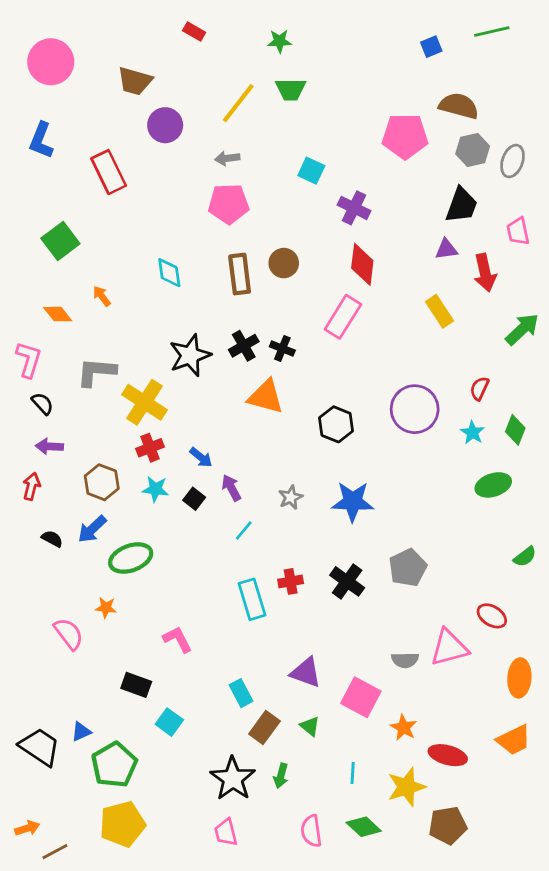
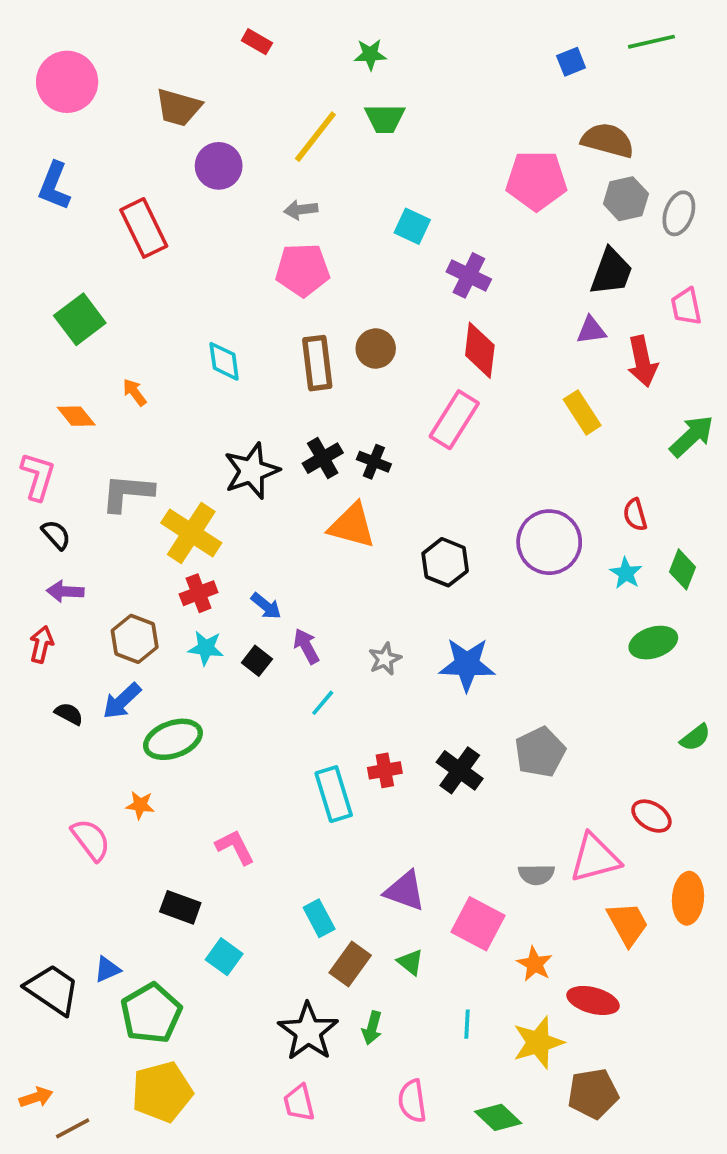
red semicircle: (479, 388) -> (635, 515), turned -40
orange trapezoid: (514, 740) -> (628, 924), moved, turned -93
green diamond: (364, 827) -> (498, 1117), moved

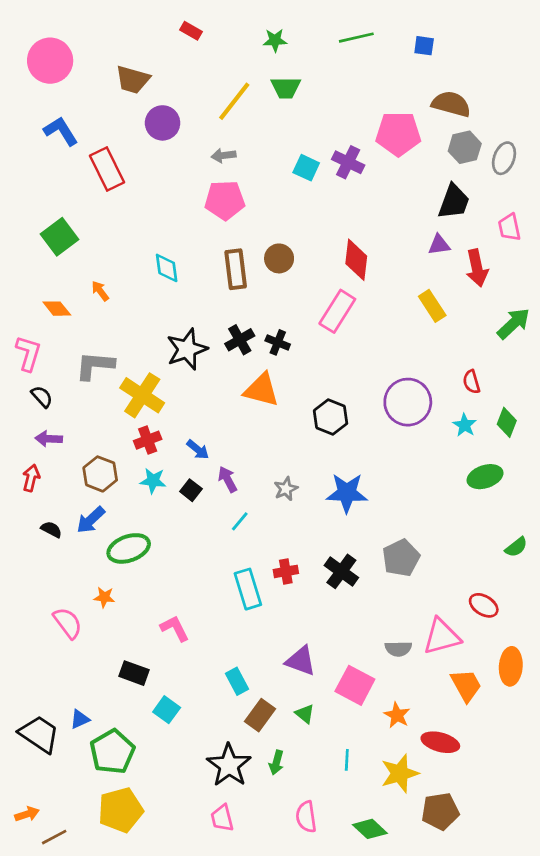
green line: (651, 42) -> (356, 38), moved
blue square: (571, 62) -> (424, 46), turned 30
blue L-shape: (54, 186) -> (61, 131), moved, turned 126
purple cross: (469, 275) -> (348, 162), moved

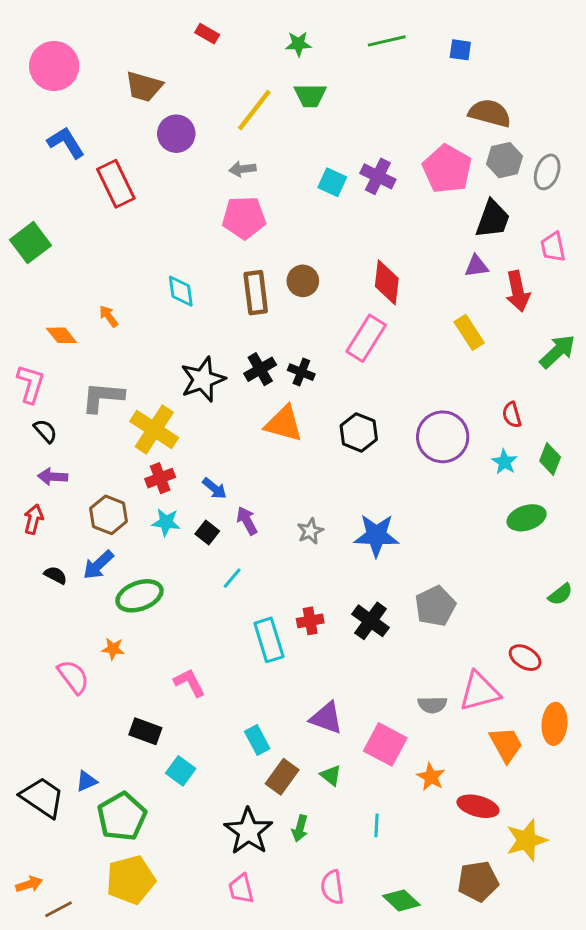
pink pentagon: (398, 134) -> (447, 169), moved, turned 30
green square: (60, 237) -> (31, 243), moved
black hexagon: (331, 417) -> (359, 432), moved
cyan line: (240, 521) -> (232, 578), moved
yellow star: (400, 773) -> (527, 840), moved

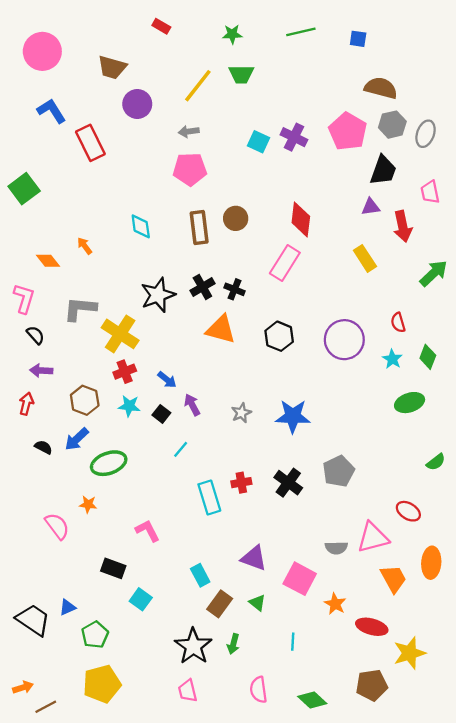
green pentagon: (122, 817) -> (95, 635), size x0.7

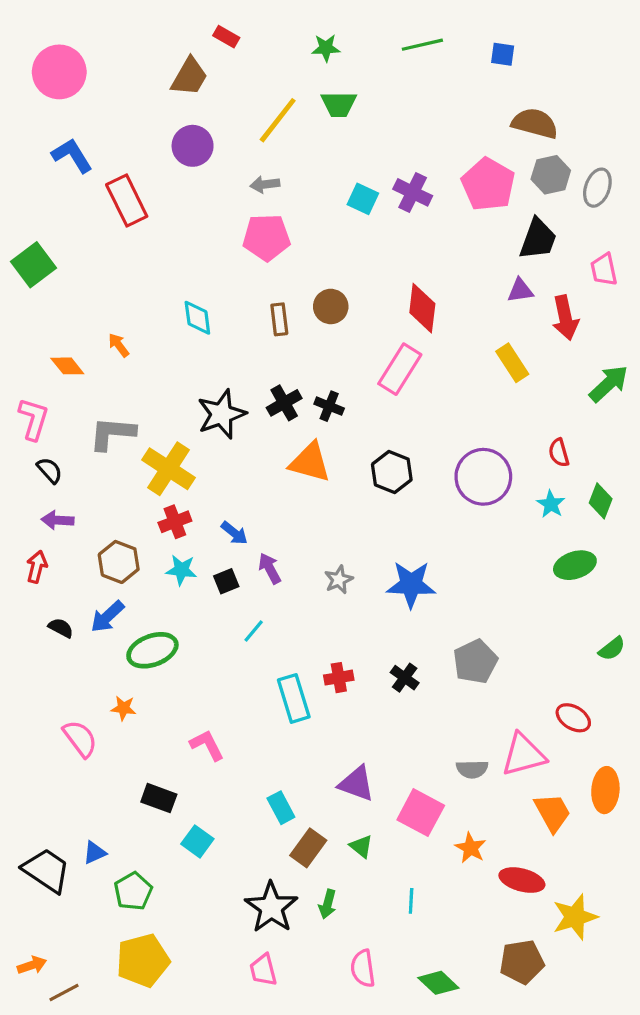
brown trapezoid: (112, 67) -> (189, 77), moved, turned -76
brown rectangle: (199, 228) -> (279, 319), size x0.7
black square: (161, 414) -> (226, 581), turned 30
black cross: (288, 483) -> (405, 678), size x0.7

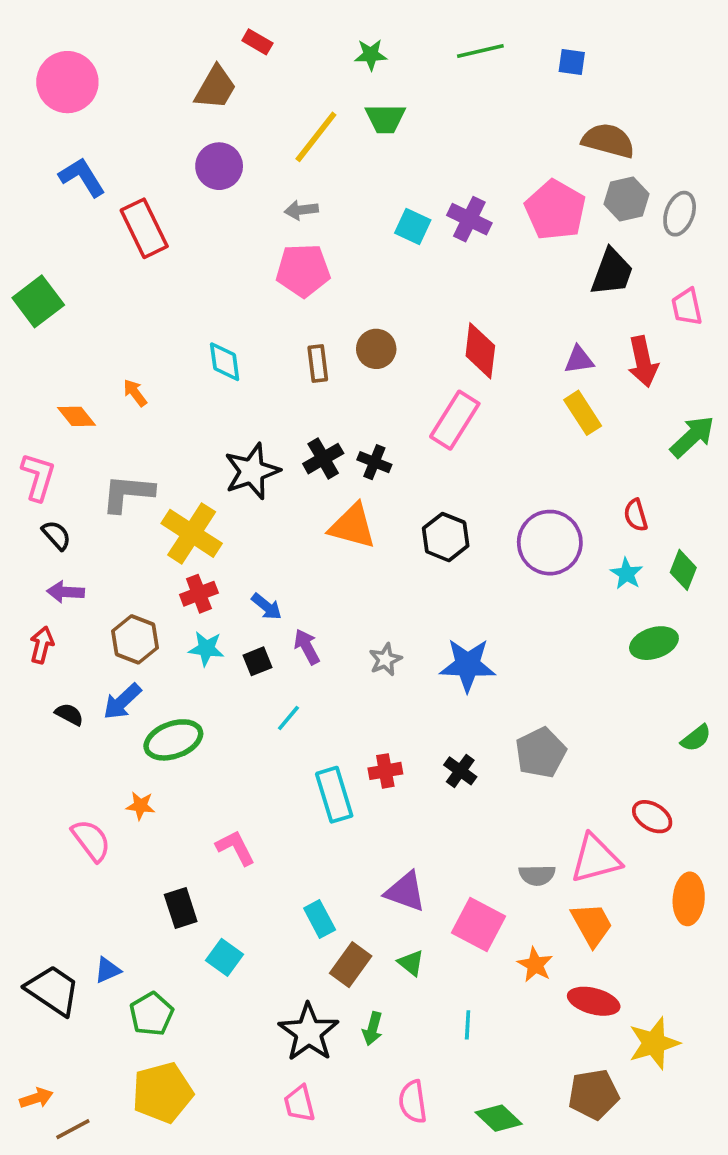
purple triangle: (520, 290) -> (579, 360), moved
black rectangle: (159, 798) -> (181, 908), turned 52
orange trapezoid: (552, 813) -> (592, 924), moved

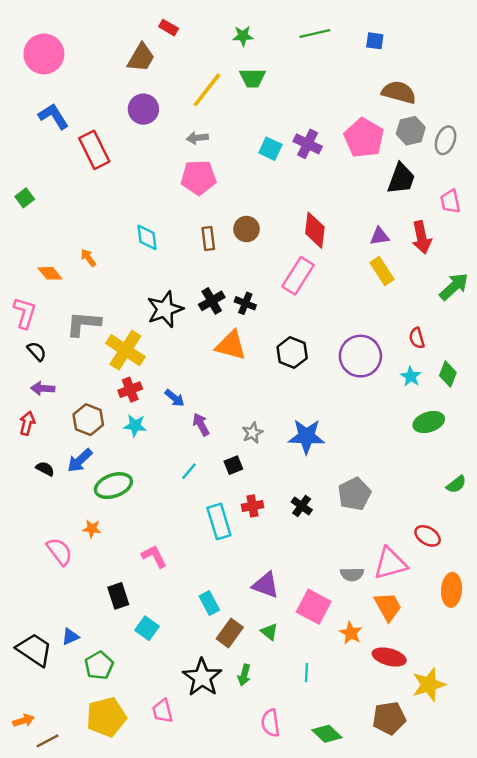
green square: (38, 301) -> (25, 198), size x0.6
black square: (257, 661) -> (233, 465), moved
pink trapezoid: (299, 1104) -> (163, 711), moved

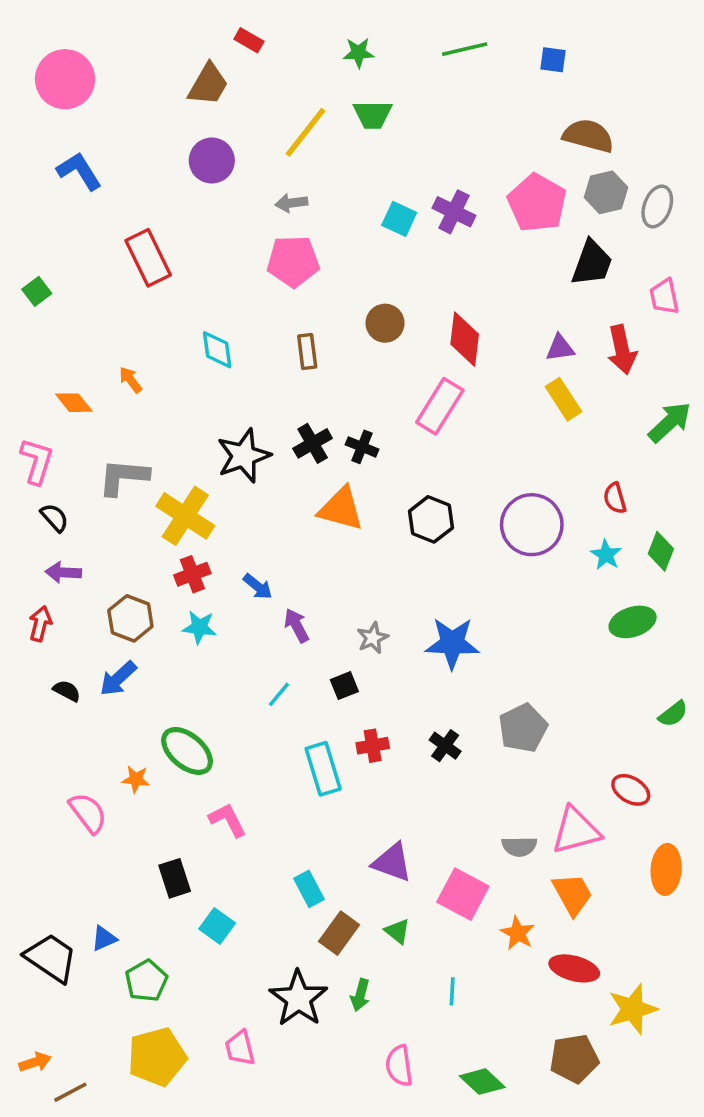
red rectangle: (94, 150) -> (148, 258), moved
brown circle: (247, 229) -> (385, 323), moved
green ellipse: (113, 486) -> (187, 751), moved, turned 60

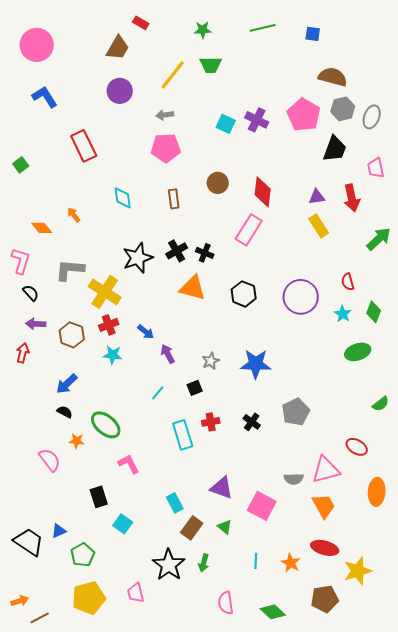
brown hexagon: (130, 618) -> (72, 335), moved
black semicircle: (67, 691) -> (65, 412), moved
orange star: (518, 933) -> (291, 563), moved

